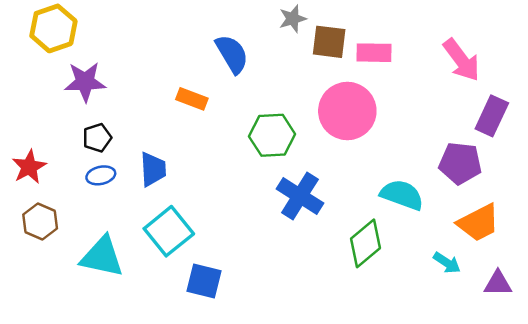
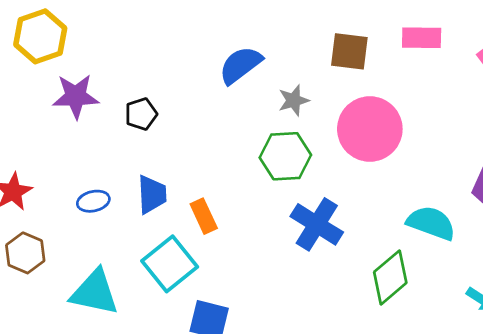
gray star: (293, 19) -> (294, 100), moved
pink rectangle: (374, 53) -> (422, 38), moved
blue semicircle: (232, 54) -> (240, 65), turned -96
orange rectangle: (192, 99) -> (204, 216), moved, turned 44
black pentagon: (97, 138) -> (141, 114), moved

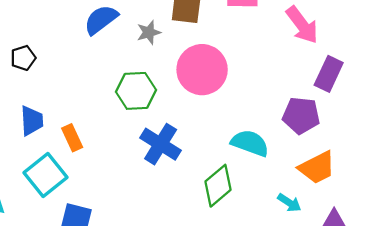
gray star: (294, 100) -> (149, 32), moved

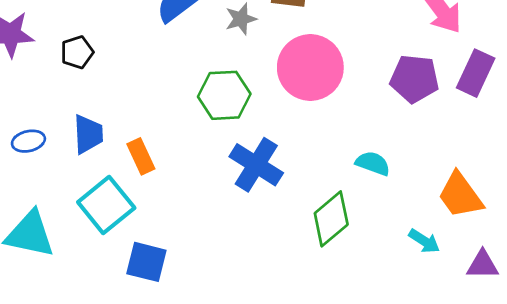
purple pentagon: (301, 115) -> (414, 79), moved
cyan semicircle: (250, 143) -> (373, 163), size x0.7
orange trapezoid: (317, 168) -> (460, 195), turned 81

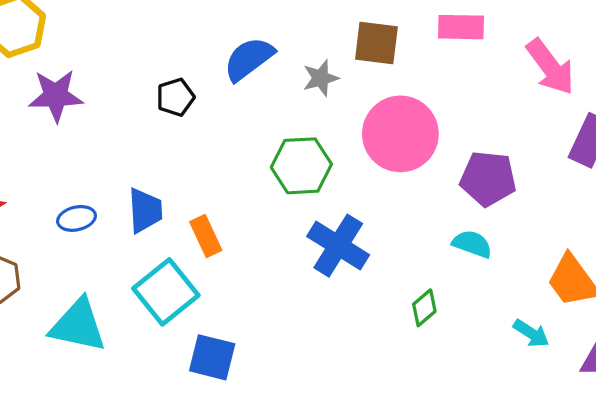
black pentagon: (77, 52) -> (175, 97), moved
purple pentagon: (414, 79) -> (488, 179), moved
green diamond: (331, 219) -> (424, 308), size x0.6

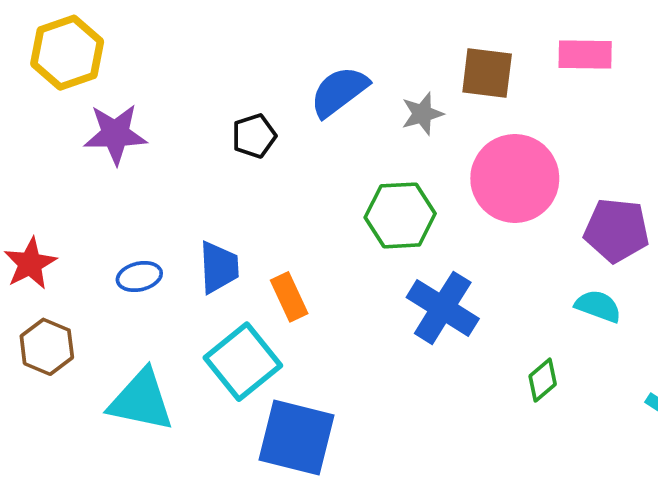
blue square: (212, 357) -> (297, 437), size x1.4

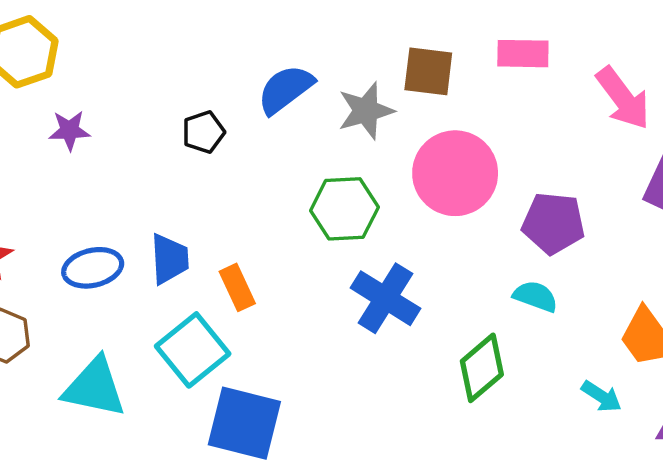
gray star: (422, 114) -> (366, 111), size x1.4
purple star: (115, 134) -> (69, 130), size x0.7
blue ellipse: (139, 277) -> (93, 268), size x1.4
green diamond: (543, 380) -> (482, 368), size x1.6

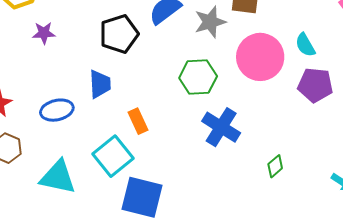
black pentagon: (203, 132) -> (119, 34), size x1.6
blue trapezoid: (169, 259) -> (100, 84), moved
cyan semicircle: (535, 296) -> (305, 45), moved, turned -140
green diamond: (482, 368) -> (275, 166), size x0.6

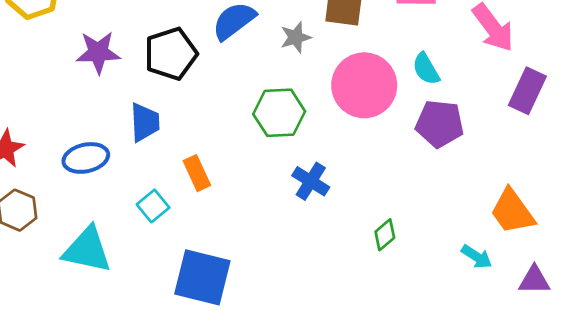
gray star: (210, 22) -> (296, 37), size x0.7
purple star: (44, 33) -> (98, 52), moved, size x1.4
blue cross: (221, 127) -> (311, 181), size x0.7
cyan square: (113, 156) -> (153, 206), moved, size x0.6

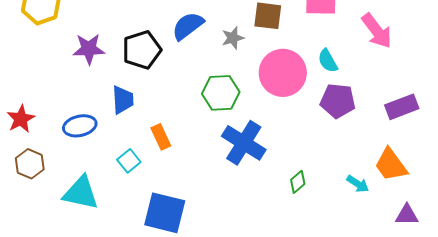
purple rectangle: (527, 91) -> (402, 107), moved, turned 44
blue cross: (311, 181) -> (244, 143), size x1.6
cyan arrow: (477, 257) -> (358, 184), moved

